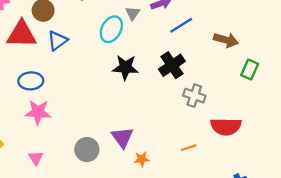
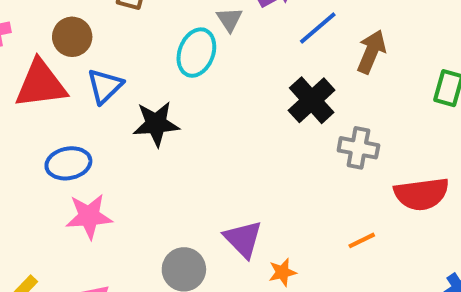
brown arrow: (226, 40) -> (371, 52), moved, turned -75
black star: (125, 67) -> (156, 124), moved

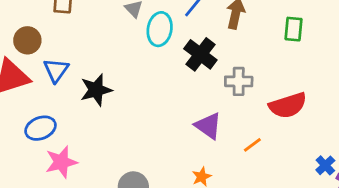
cyan ellipse: (196, 53) -> (160, 29), moved
purple triangle: (243, 239) -> (208, 126), moved

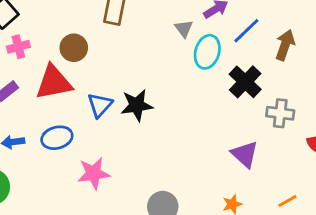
blue triangle: (56, 70) -> (100, 105), moved
blue ellipse: (40, 128) -> (57, 138), moved
orange line: (252, 145) -> (287, 201), moved

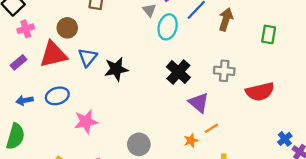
black cross: (245, 82) -> (178, 72), moved
blue triangle: (100, 105) -> (88, 57), moved
orange line: (287, 201) -> (211, 128), moved

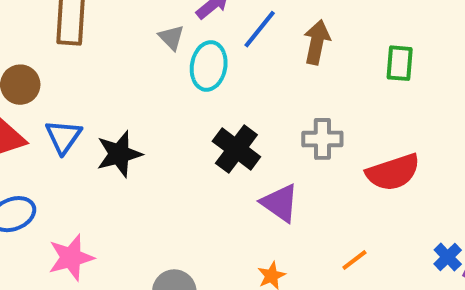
orange line: (211, 128) -> (354, 260), moved

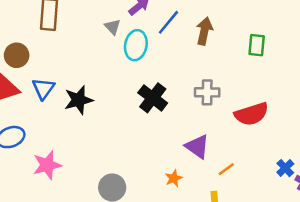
purple triangle: (280, 203) -> (197, 146), moved

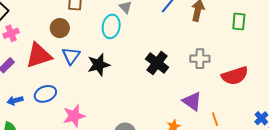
cyan ellipse: (136, 45) -> (111, 26), moved
brown circle: (17, 55) -> (60, 28), moved
orange line: (226, 169) -> (215, 119), turned -72

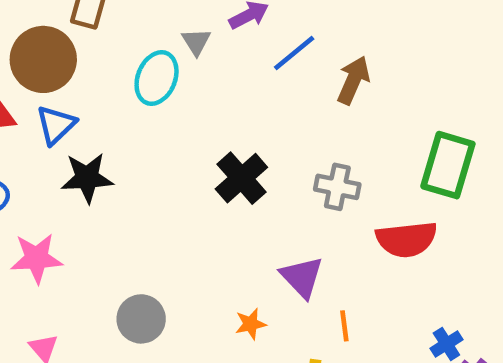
green rectangle: (239, 22) -> (448, 165), moved, size x1.6
brown circle: (60, 28) -> (43, 59), size x1.5
black star: (99, 65) -> (87, 178), moved

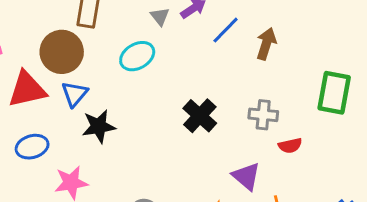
gray triangle: (196, 42) -> (160, 16), moved
cyan ellipse: (157, 78) -> (137, 56), turned 44
red semicircle: (407, 239) -> (290, 146), moved, size x0.6

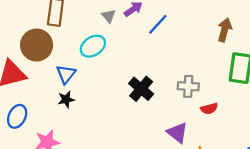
brown arrow: (266, 44) -> (225, 30), moved
blue triangle: (75, 94) -> (66, 74), moved
black star: (99, 126) -> (66, 99), size x0.7
blue ellipse: (32, 147) -> (17, 116), turned -45

